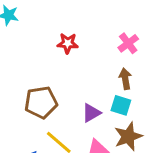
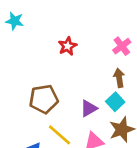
red star: (68, 43) -> (68, 46), turned -30
cyan square: (121, 105) -> (115, 102), turned 30

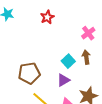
red star: (68, 46) -> (47, 17), moved
cyan square: (115, 102) -> (68, 61), moved

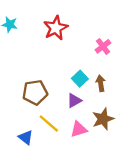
red star: (47, 17) -> (56, 28), size x1.5
brown arrow: (86, 57) -> (101, 83), moved

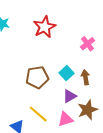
brown pentagon: (35, 92) -> (37, 77), moved
purple triangle: (74, 101) -> (70, 96), moved

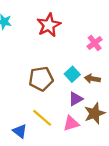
brown arrow: (85, 77) -> (92, 79), turned -72

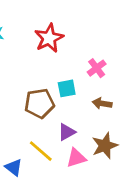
pink cross: (95, 43) -> (97, 68), moved
cyan square: (72, 74) -> (67, 88), moved, turned 32
purple triangle: (76, 99) -> (67, 132), moved

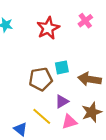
pink cross: (97, 68) -> (85, 21), moved
brown arrow: (102, 103) -> (90, 79), size x1.5

